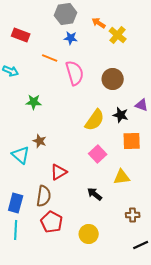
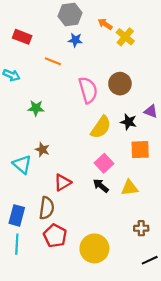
pink semicircle: (75, 73) -> (88, 90), moved
black arrow: (95, 194) -> (101, 186), moved
yellow circle: (89, 234) -> (94, 248), size x1.4

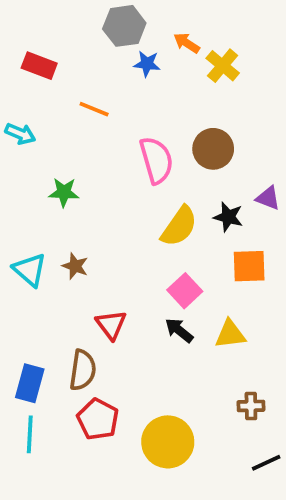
blue star: (75, 40) -> (147, 64), moved
cyan triangle: (22, 164) -> (30, 270), moved
red triangle: (63, 183) -> (111, 325), turned -36

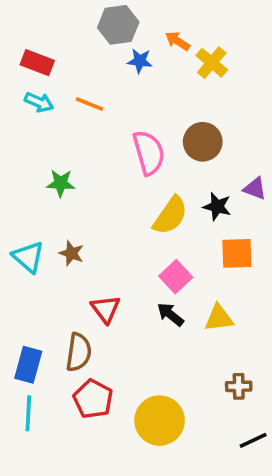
cyan arrow: (20, 134) -> (39, 102), moved

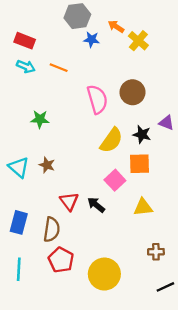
orange square: (237, 253) -> (140, 164), moved
black arrow: (170, 314) -> (96, 205), moved
blue rectangle: (28, 365) -> (19, 222), moved

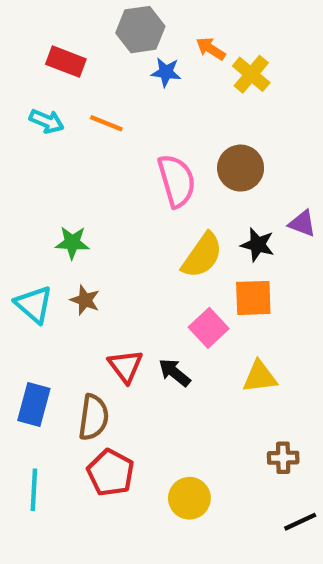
red rectangle: (25, 41) -> (66, 62), moved
green star: (40, 119) -> (72, 243), moved
yellow circle: (104, 274) -> (189, 498), size x0.7

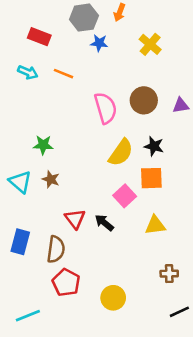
orange arrow: (211, 49) -> (120, 12), moved, turned -102
purple triangle: (302, 223) -> (181, 105), moved, turned -30
cyan line: (34, 490) -> (28, 316), moved, turned 65

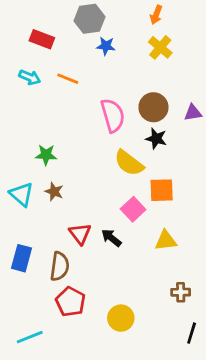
orange arrow: (120, 12) -> (156, 15), moved
black star: (154, 146) -> (156, 139), moved
yellow semicircle: (121, 153) -> (129, 163), turned 92
black line: (179, 312) -> (192, 333), turned -48

